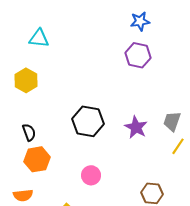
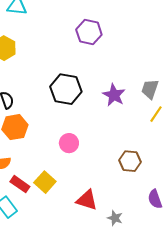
purple hexagon: (138, 55) -> (89, 32), moved

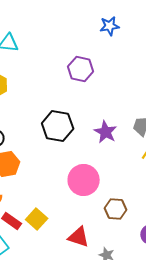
pink circle: (69, 143) -> (84, 180), moved, size x1.6
brown hexagon: (130, 161) -> (116, 209), moved

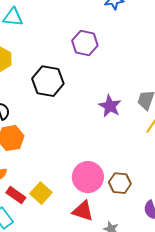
black hexagon: (58, 126) -> (48, 81), moved
pink circle: (84, 180) -> (88, 177), moved

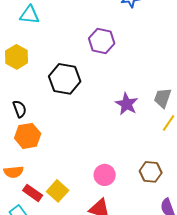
pink circle: (88, 177) -> (105, 175), size x0.7
brown hexagon: (120, 183) -> (151, 172), moved

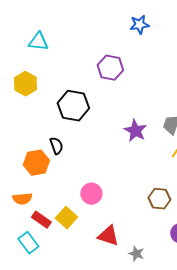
black semicircle: (20, 109) -> (56, 146), moved
pink circle: (105, 175) -> (91, 194), moved

